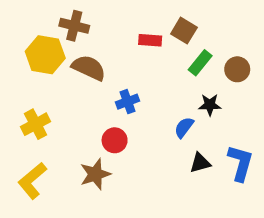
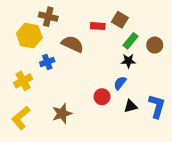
brown semicircle: (89, 68) -> (73, 44), moved
blue cross: (127, 102) -> (47, 62), moved
black star: (210, 105) -> (128, 61), moved
red circle: (115, 140) -> (102, 97), moved

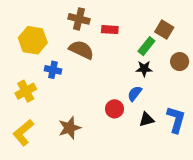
brown cross: (48, 17) -> (79, 19), moved
brown square: (120, 20) -> (164, 30), moved
brown circle: (155, 45) -> (180, 62), moved
blue cross: (47, 62) -> (53, 70), turned 32

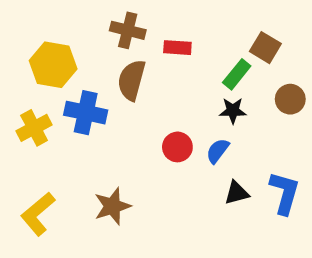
brown semicircle: (81, 50) -> (132, 80), turned -100
blue cross: (53, 70) -> (86, 113), size x1.5
yellow cross: (26, 91) -> (34, 128), moved
red circle: (115, 109) -> (177, 147), moved

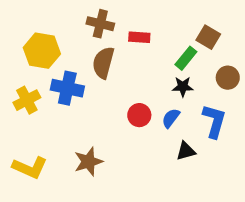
blue L-shape: (284, 193) -> (214, 121), moved
yellow L-shape: (38, 214) -> (30, 168), turned -116

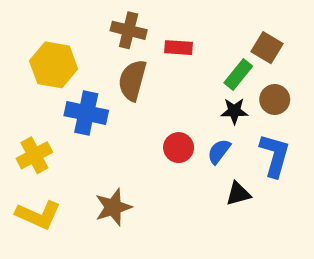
brown circle: (228, 78) -> (275, 100), moved
yellow cross: (27, 100) -> (34, 155), moved

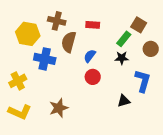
brown cross: (129, 30) -> (57, 21), moved
brown circle: (275, 100) -> (151, 49), moved
blue semicircle: (219, 151) -> (90, 56), moved

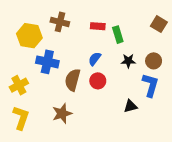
brown square: (139, 25) -> (159, 24), moved
green rectangle: (124, 39) -> (118, 35), moved, turned -56
brown semicircle: (69, 42) -> (73, 80), moved
brown circle: (151, 49) -> (154, 61), moved
yellow L-shape: (20, 112) -> (21, 118), turned -95

